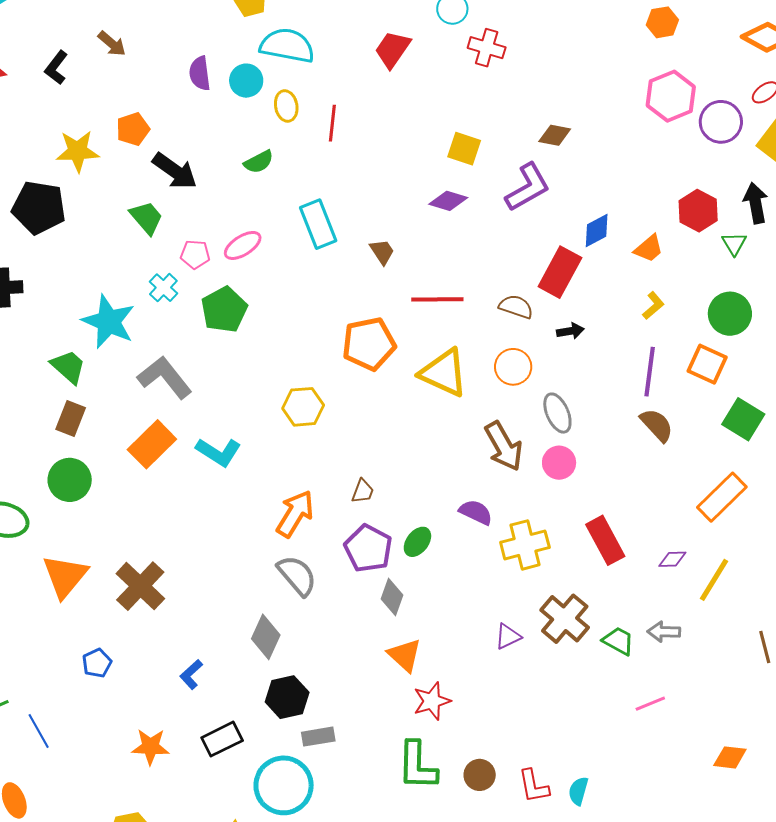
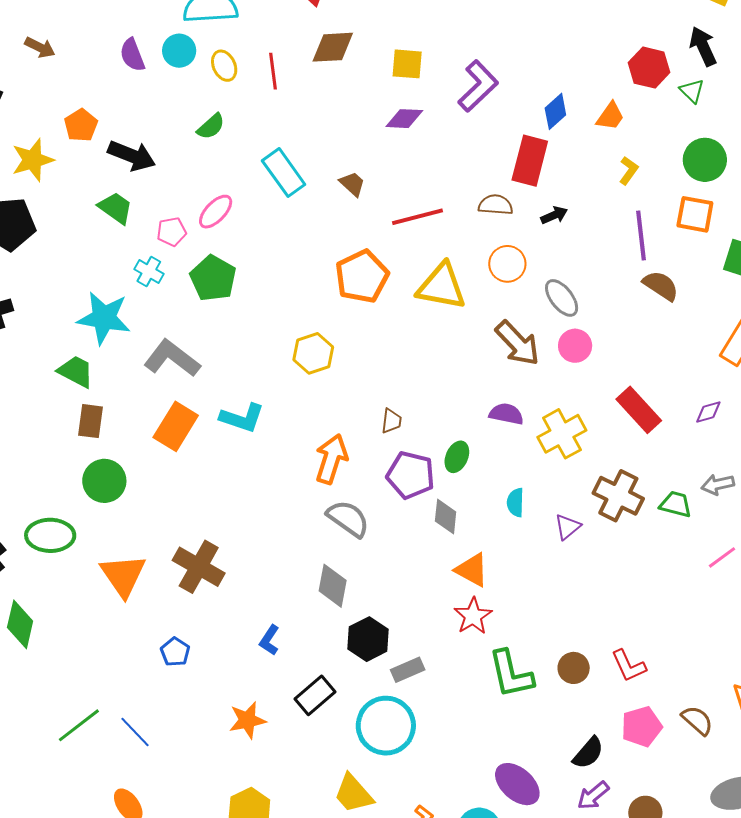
brown diamond: (555, 135) -> (333, 47), moved, size x1.4
red star: (432, 701) -> (473, 616), moved
cyan semicircle: (578, 791) -> (515, 502), moved

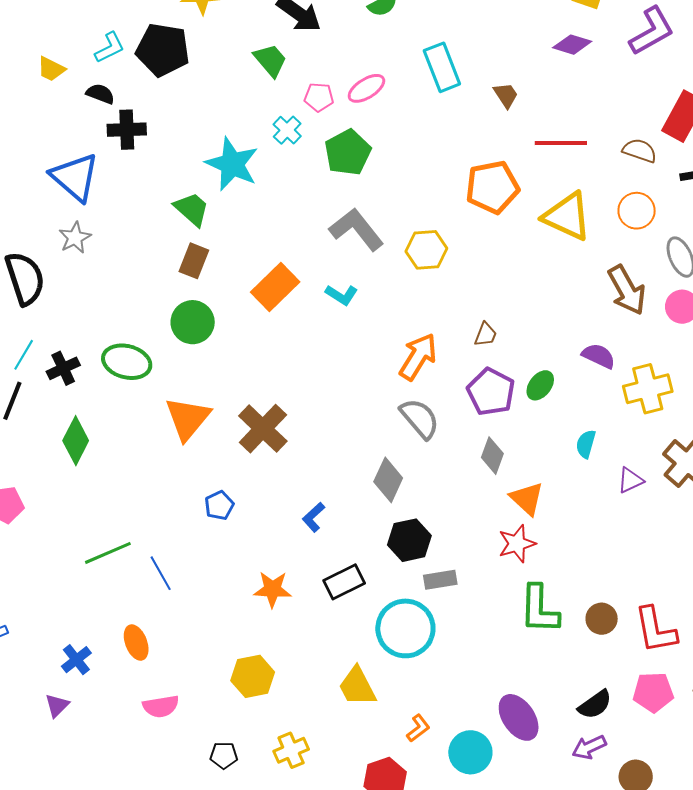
gray L-shape: (172, 358) -> (356, 229), moved
cyan L-shape: (242, 418) -> (342, 295), size x0.7
gray diamond: (446, 516) -> (492, 456), moved
red L-shape: (629, 666) -> (655, 630), size x1.4

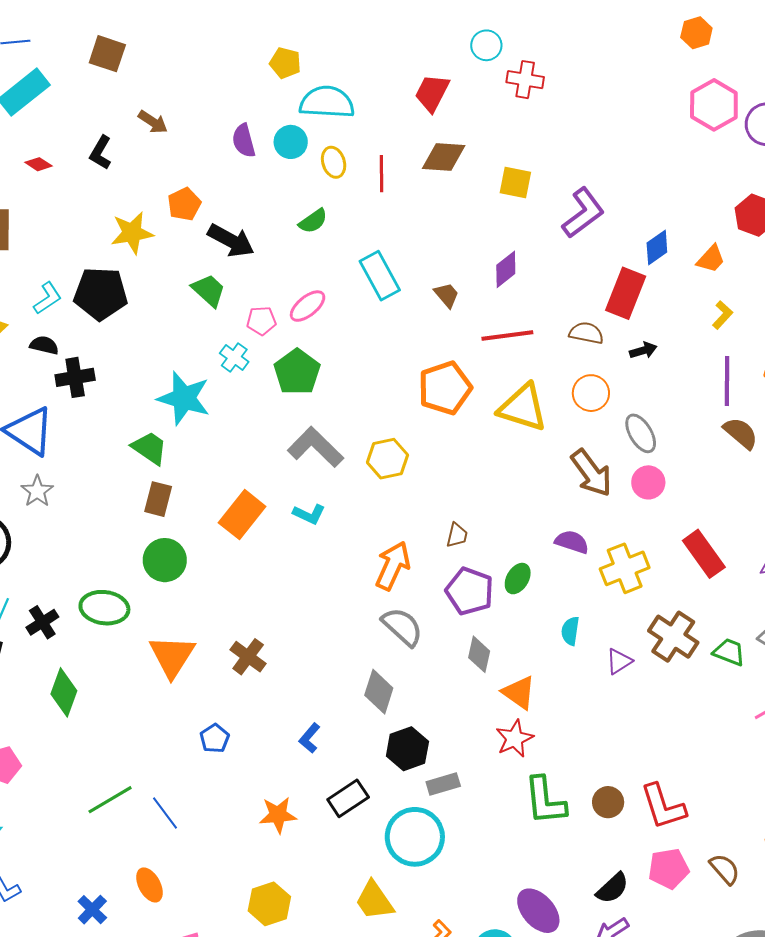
purple diamond: (572, 45) -> (506, 269), moved, turned -48
brown cross: (263, 429) -> (248, 657), size x0.7

